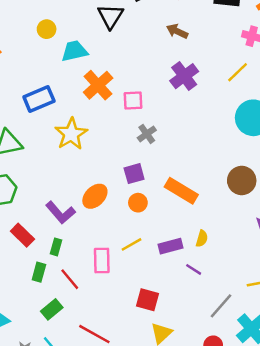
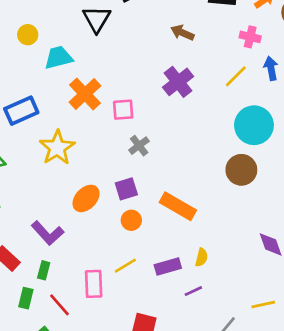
brown arrow: (177, 31) -> (182, 33), moved
brown circle: (242, 181) -> (241, 170), moved
orange ellipse: (95, 196) -> (86, 198), moved
purple line: (194, 269) -> (193, 291), turned -56

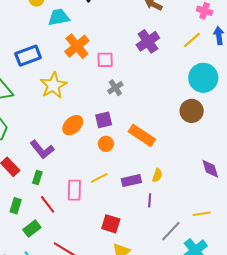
purple line: (193, 291) -> (150, 200), turned -64
green rectangle: (26, 298) -> (16, 206), moved

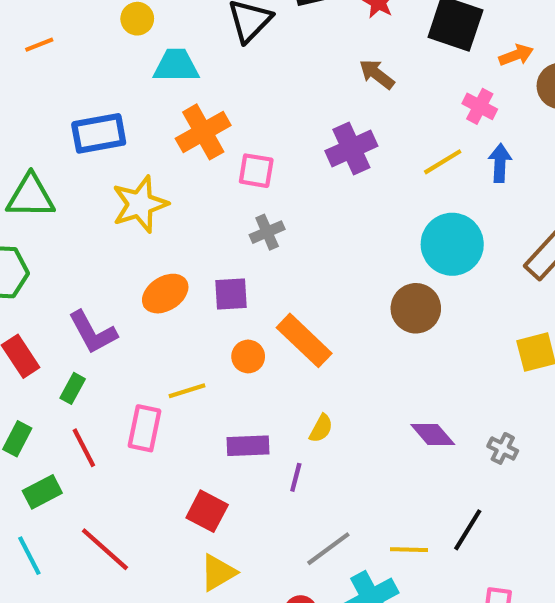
orange circle: (106, 144) -> (248, 356), moved
purple diamond: (210, 169) -> (433, 435), turned -35
yellow line: (99, 178) -> (187, 391), moved
purple rectangle: (131, 181) -> (248, 446), moved
yellow line: (202, 214) -> (409, 550), moved

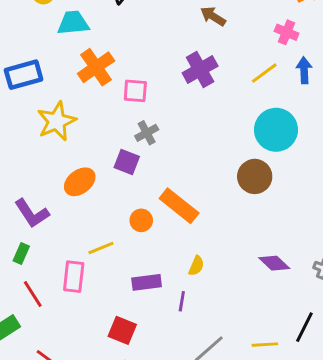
purple square: (231, 294) -> (127, 162), moved, turned 30

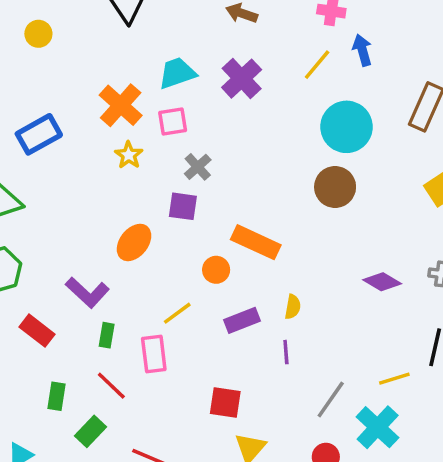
cyan trapezoid: (73, 23) -> (177, 73), moved
yellow star: (57, 121) -> (129, 155), moved, size x0.6
green rectangle: (21, 253) -> (107, 335), moved
purple rectangle: (147, 282) -> (242, 320), moved

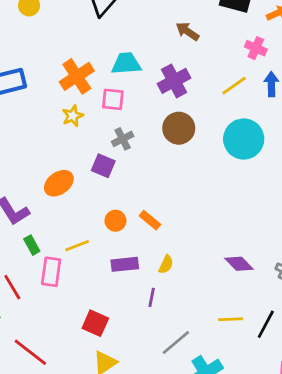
brown circle: (335, 187) -> (179, 128), moved
orange rectangle: (256, 242) -> (150, 220), moved, size x0.6
green rectangle: (107, 335) -> (32, 245), moved, turned -54
yellow line: (394, 379) -> (231, 319), moved

